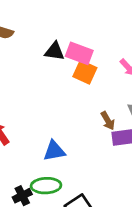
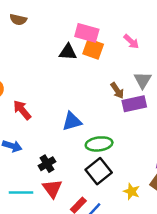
black triangle: (55, 51) -> (68, 52), moved
green ellipse: (46, 186) -> (99, 144), moved

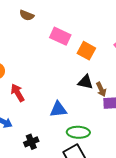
pink rectangle: (87, 33) -> (60, 36), moved
black triangle: (68, 52) -> (85, 82), moved

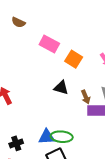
black triangle: (85, 82) -> (61, 88), moved
blue triangle: (58, 109) -> (47, 137), moved

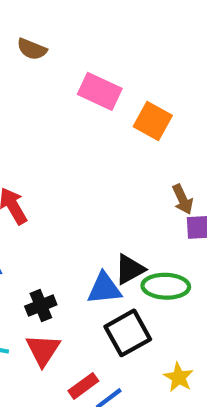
black triangle: (61, 88) -> (130, 269), moved, turned -42
green ellipse: (62, 137) -> (166, 286), moved

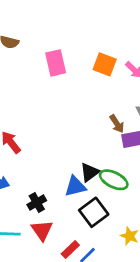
pink rectangle: (100, 91) -> (56, 63), turned 60
orange square: (153, 121) -> (105, 64), moved
green ellipse: (166, 286) -> (114, 180), turned 32

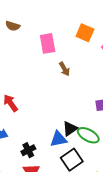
orange square: (105, 64) -> (85, 33), moved
brown arrow: (117, 124) -> (64, 69), moved

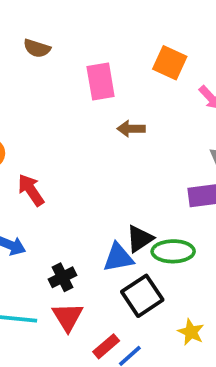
brown arrow: (64, 69) -> (131, 129), turned 120
green ellipse: (88, 135) -> (173, 251), turned -30

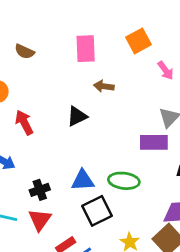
brown semicircle: (37, 48) -> (24, 52), moved
orange square: (170, 63) -> (138, 41), turned 30
black triangle: (140, 239) -> (77, 116), moved

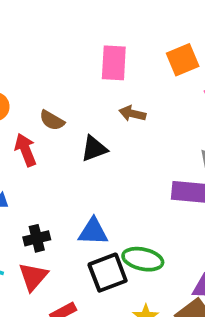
brown semicircle: (24, 52) -> (52, 120), moved
green ellipse: (124, 181) -> (143, 259), moved

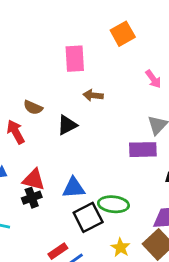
orange square: (183, 60) -> (123, 34), moved
red triangle: (33, 277) -> (34, 180), moved, turned -50

